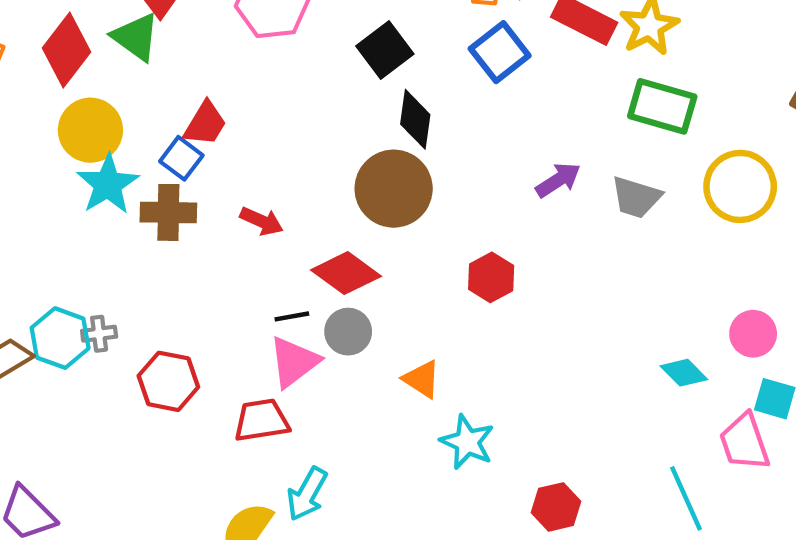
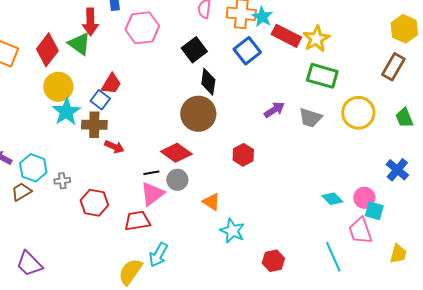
red arrow: (262, 221) -> (114, 147), moved
pink circle: (753, 334) -> (364, 198), moved
cyan hexagon: (60, 338) -> (33, 168), moved

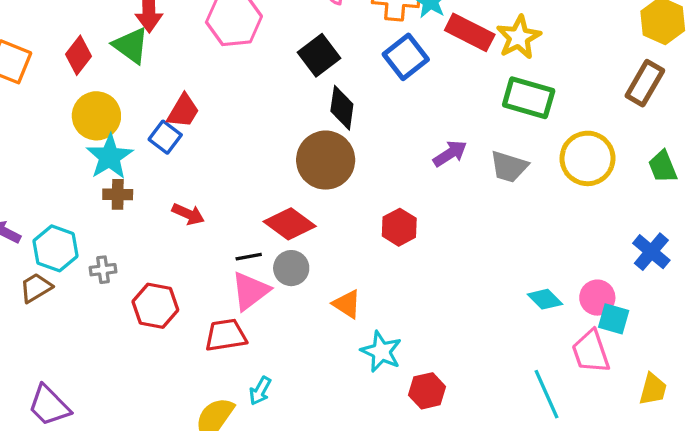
red diamond: (47, 50) -> (78, 55), size x0.7
brown cross: (94, 125) -> (118, 194), moved, size x0.7
cyan arrow: (158, 255) -> (260, 391), size x0.7
red hexagon: (273, 261) -> (427, 391), moved

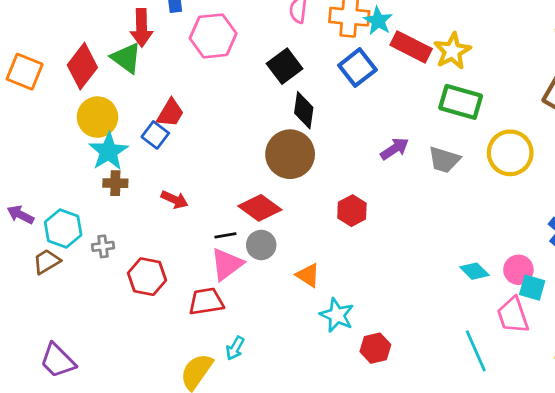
red diamond: (78, 55) -> (82, 66), size x1.4

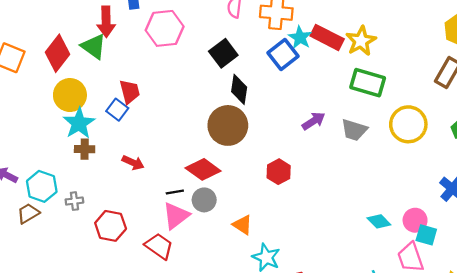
cyan star: (378, 21) -> (300, 37), moved
red trapezoid: (170, 113) -> (130, 92), turned -45
red trapezoid: (206, 301) -> (159, 246), turned 44

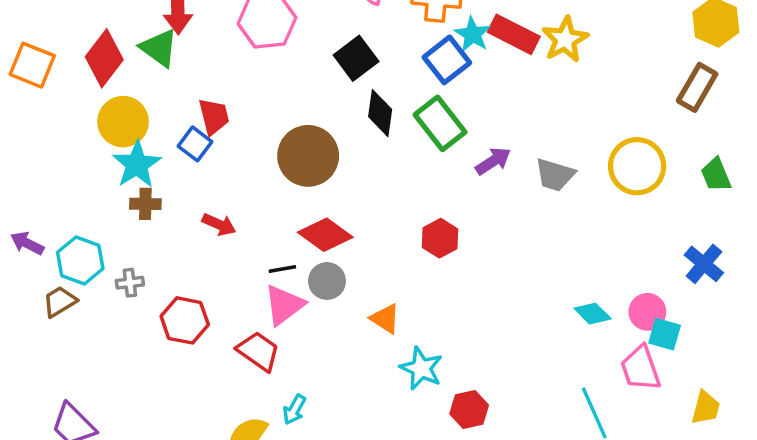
green rectangle: (368, 83) -> (440, 123), moved, turned 36
brown circle: (228, 125) -> (308, 156), moved

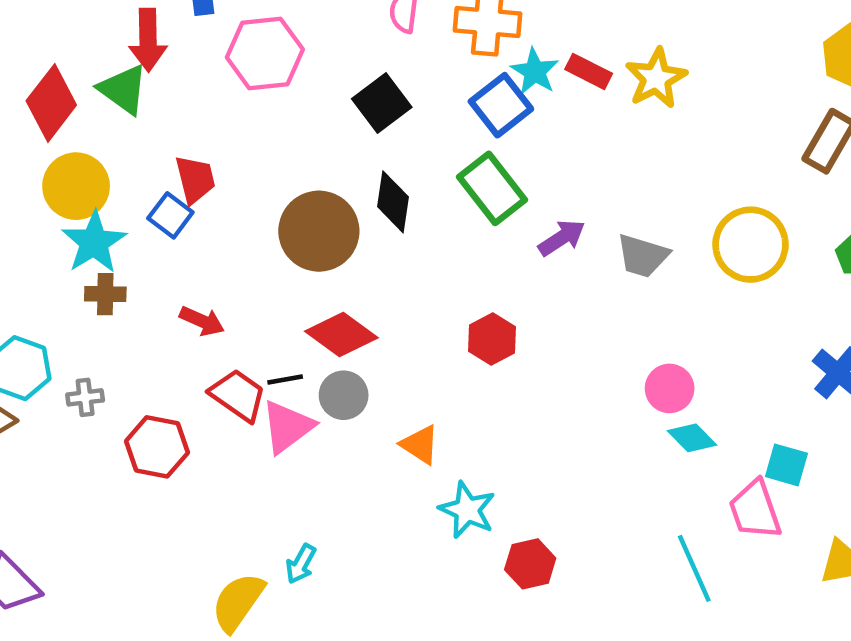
red rectangle: (514, 34) -> (589, 71), size x0.7
black diamond: (380, 113) -> (393, 202), moved
pink circle: (647, 312) -> (670, 388), moved
red trapezoid: (258, 351) -> (238, 395), moved

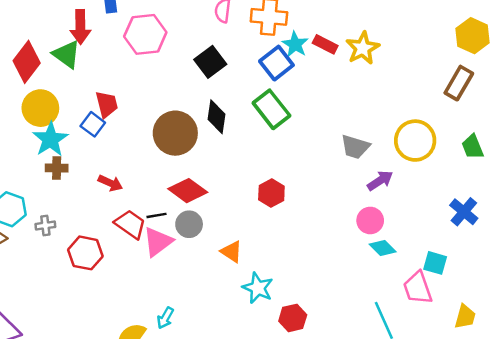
purple arrow: (562, 238) -> (380, 181), moved

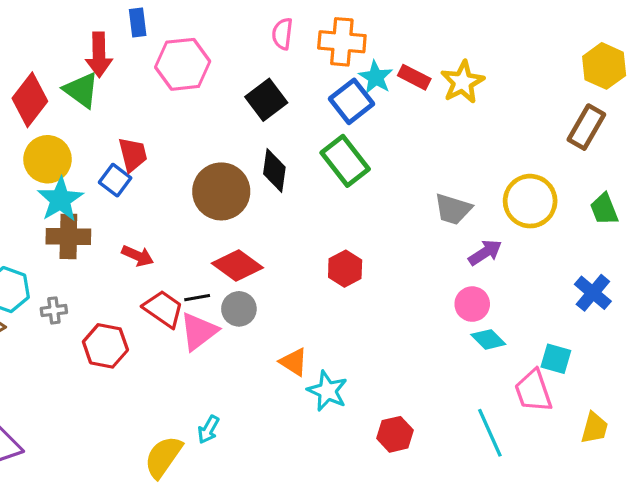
brown cross: (57, 168) -> (68, 236), size x1.5
orange triangle: (231, 252) -> (294, 362), moved
red hexagon: (293, 318) -> (395, 434), moved

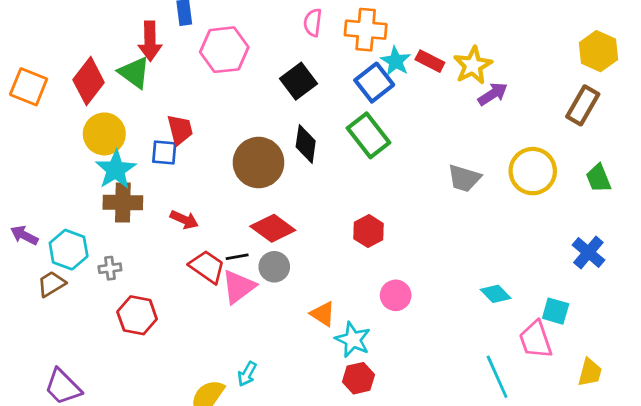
blue square: (115, 180) -> (164, 153), turned -32
purple arrow: (485, 253) -> (493, 94), moved
pink circle: (472, 304) -> (396, 295), moved
red hexagon: (105, 346) -> (137, 315), moved
red hexagon: (395, 434) -> (359, 378), moved

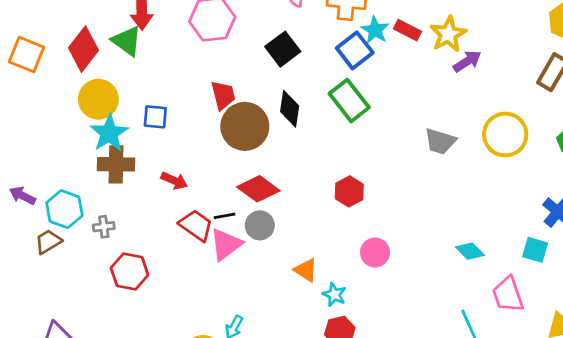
red trapezoid: (180, 130) -> (223, 95), moved
cyan square: (556, 311) -> (535, 250), moved
cyan star: (353, 340) -> (334, 295), size x0.7

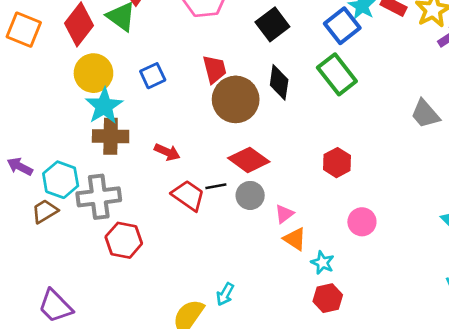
blue square: (155, 117) -> (153, 76), moved, turned -30
gray trapezoid: (440, 141) -> (425, 114), turned 32
gray cross: (104, 227) -> (99, 197), size x2.0
pink triangle: (226, 244) -> (284, 214), moved, size x0.6

